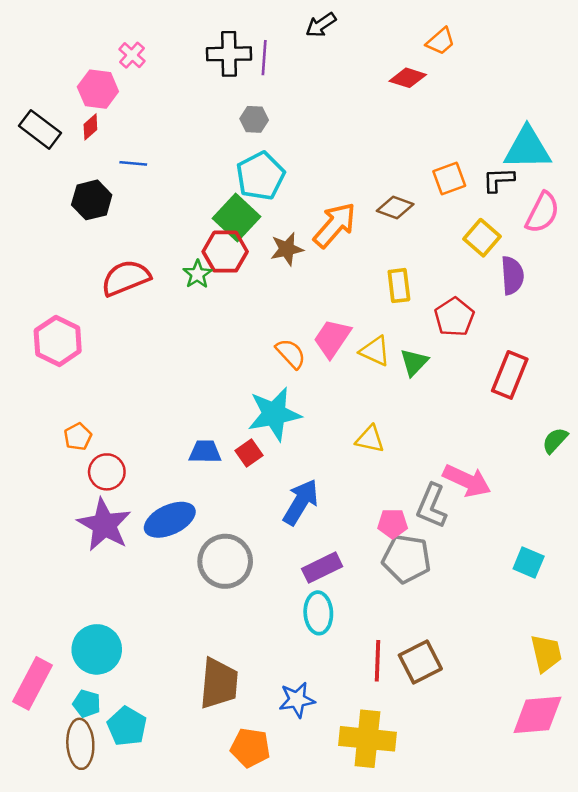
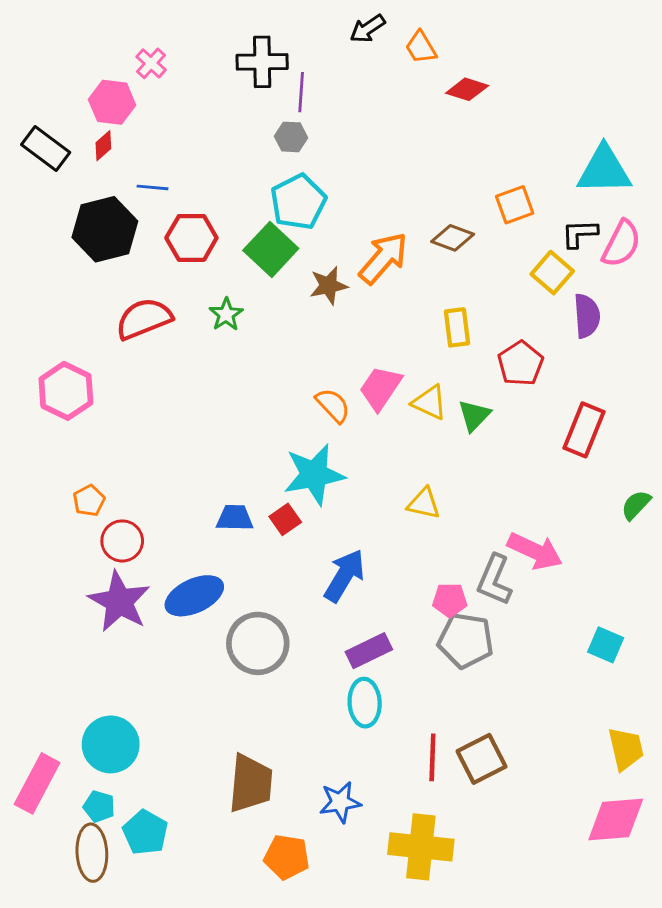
orange trapezoid: (440, 41) -> (421, 47), moved, turned 100
purple line: (264, 58) -> (301, 92), moved
black L-shape: (498, 180) -> (580, 234), moved
black hexagon: (92, 200) -> (105, 229), size x1.4
red hexagon: (225, 252) -> (191, 238), moved

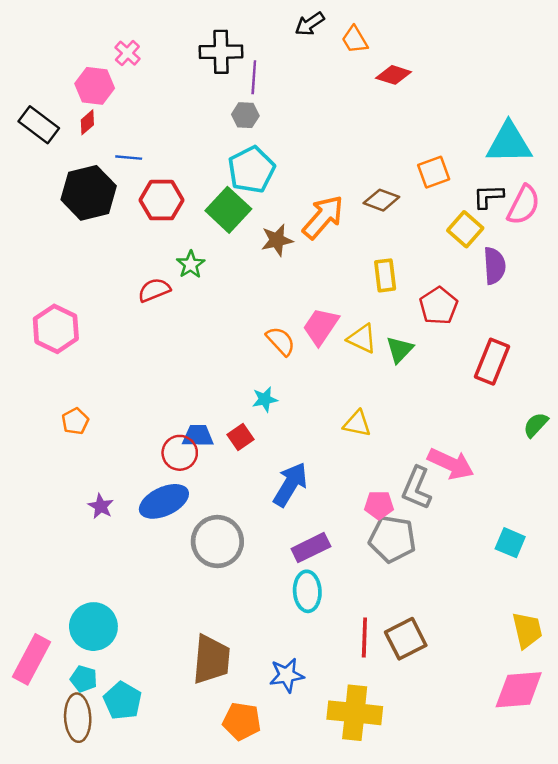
red semicircle: (144, 319) -> (154, 290), moved, size x0.7
cyan star: (314, 475) -> (265, 399), size x0.5
red circle: (122, 541) -> (180, 453), moved
purple star: (119, 602) -> (101, 506), size x0.5

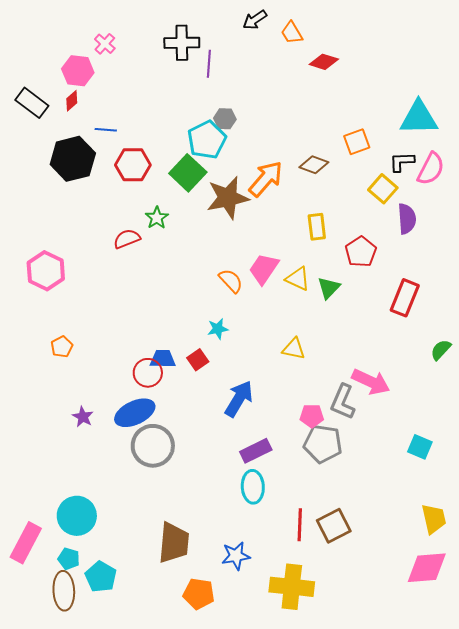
gray hexagon: (245, 115) -> (225, 119), moved
brown star: (277, 240) -> (228, 198), size x1.6
gray circle: (217, 541) -> (153, 446), moved

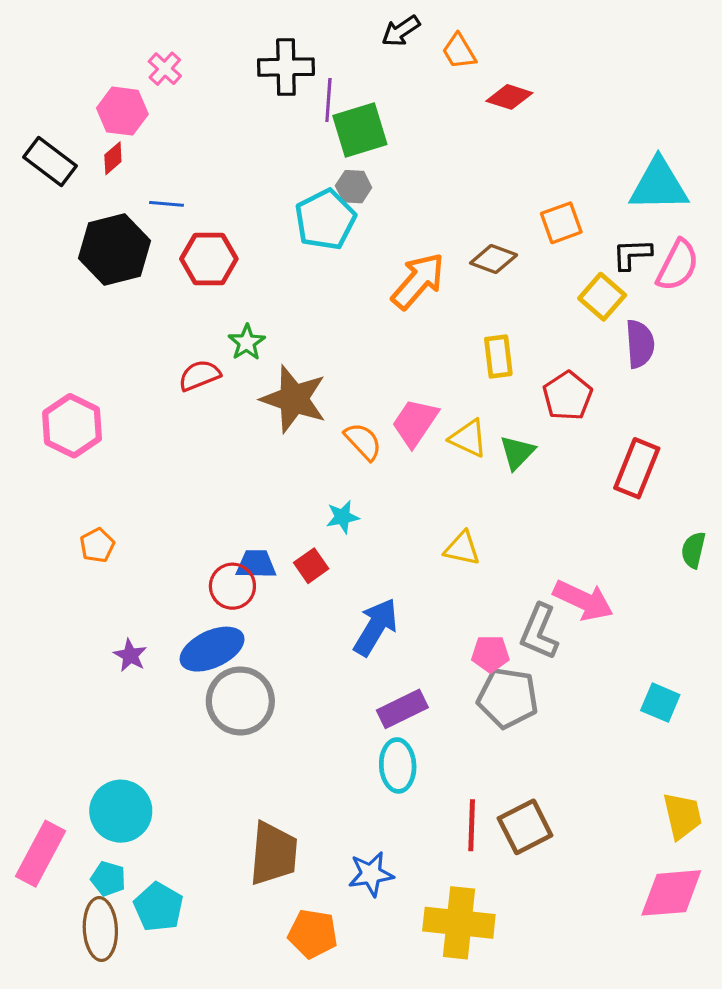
green square: (188, 173) -> (360, 130), moved, turned 30
brown star: (228, 198) -> (294, 399), moved, turned 30
green semicircle: (441, 350) -> (693, 550), turned -30

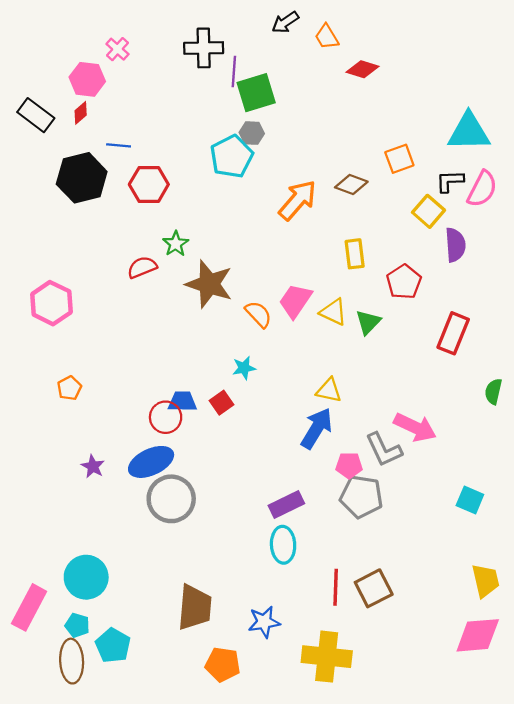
blue arrow: (376, 627) -> (317, 428), moved
gray L-shape: (539, 632) -> (384, 450), turned -48

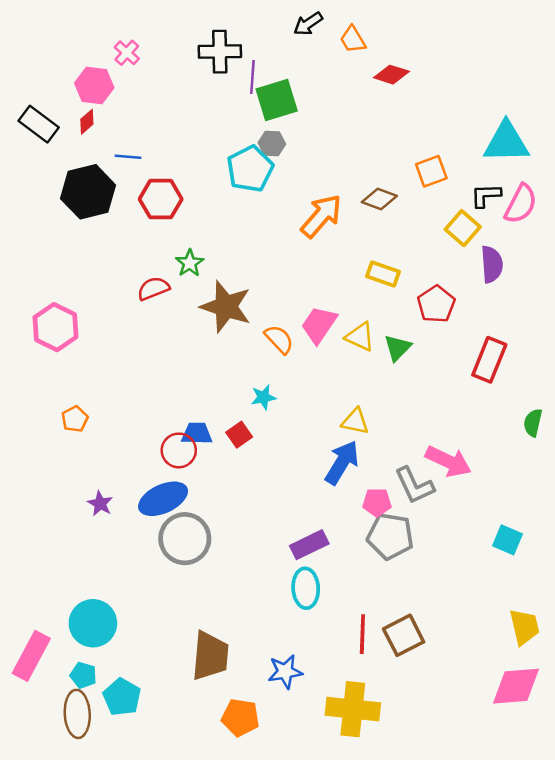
yellow rectangle: (355, 254) -> (383, 274), turned -64

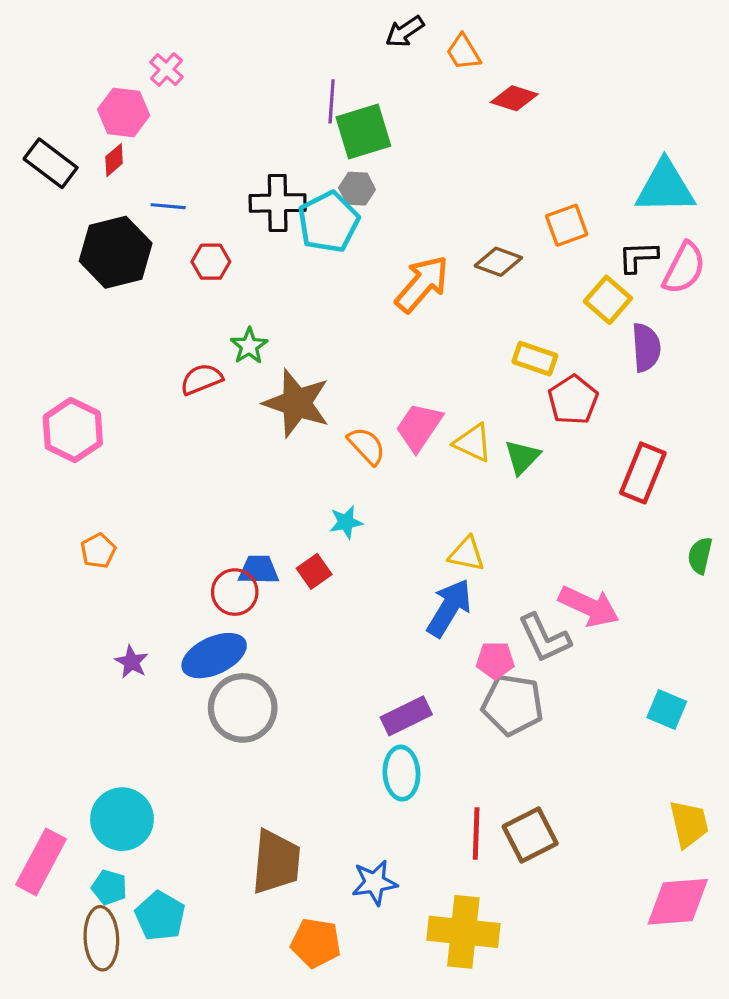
black cross: (220, 52) -> (278, 203), moved
red hexagon: (161, 199) -> (211, 262), size x0.7
yellow rectangle: (383, 274) -> (535, 359), moved

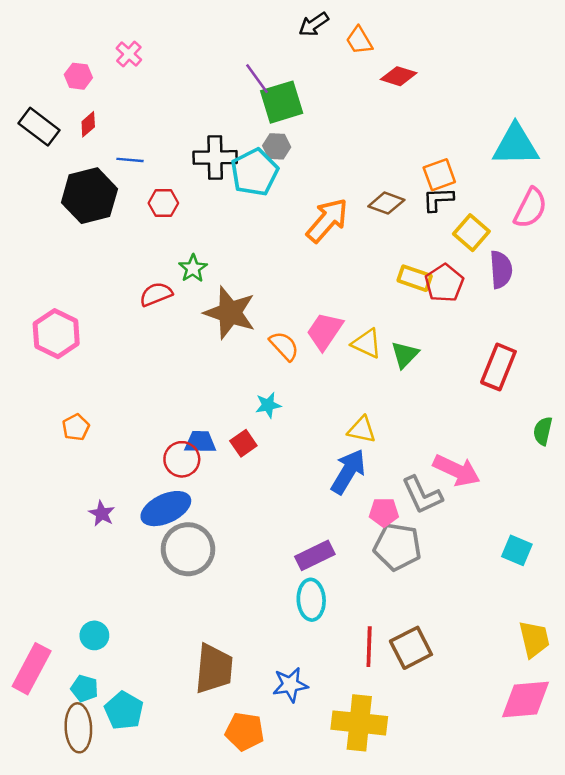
purple line: (332, 101) -> (257, 79), turned -40
pink hexagon: (124, 112) -> (78, 76), moved, size x0.7
black L-shape: (638, 257) -> (438, 199), moved
red pentagon: (573, 400) -> (444, 283), moved
cyan circle: (122, 819) -> (94, 635), size x0.6

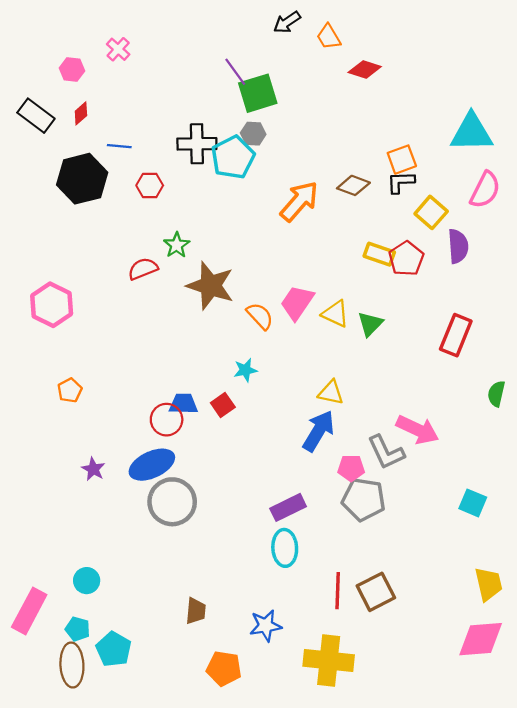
brown trapezoid: (214, 669) -> (196, 611), size x0.6

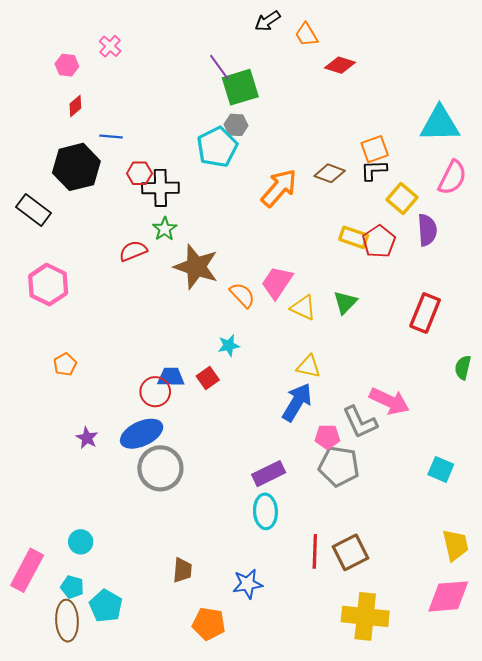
black rectangle: (36, 116) -> (33, 210), moved
black cross: (197, 144) -> (160, 188), moved
yellow triangle: (335, 314) -> (303, 308), moved
yellow cross: (329, 660) -> (365, 616), moved

